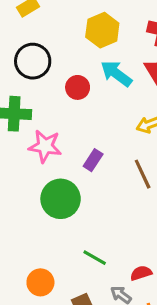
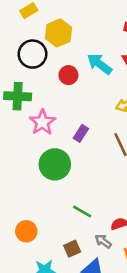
yellow hexagon: (102, 30) -> (59, 33), moved
pink star: (45, 146) -> (42, 122), turned 30
orange circle: (40, 282) -> (26, 231), moved

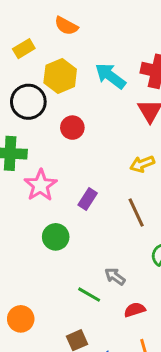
cyan arrow: (99, 64) -> (110, 76), moved
green circle: (55, 164) -> (56, 237), size x0.7
gray arrow: (103, 241) -> (115, 276), moved

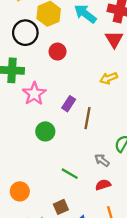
brown line: (136, 213) -> (87, 118), moved, turned 35
gray arrow: (115, 276) -> (102, 160), moved

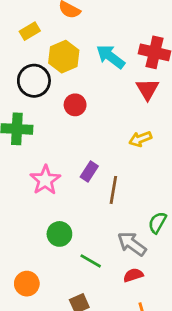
pink star: (34, 94) -> (45, 180), moved
green circle: (45, 131) -> (59, 234), moved
gray arrow: (102, 160) -> (132, 244), size x1.5

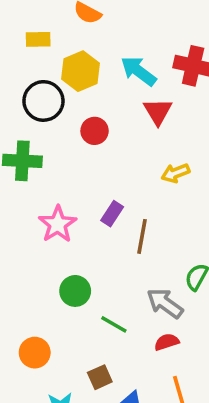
yellow rectangle: (30, 31) -> (38, 39), turned 30
red triangle: (147, 89) -> (158, 112), moved

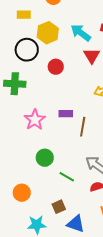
purple rectangle: (112, 214) -> (66, 114), turned 56

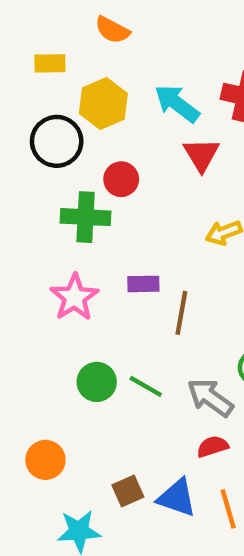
green cross: (15, 84) -> (86, 217), moved
green line: (67, 177) -> (146, 386), moved
blue triangle: (76, 224) -> (177, 498), moved

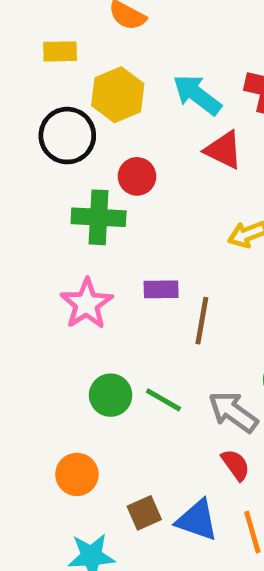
red triangle: (201, 155) -> (224, 150), turned -33
red semicircle: (213, 447) -> (236, 465), turned 72
orange circle: (45, 460) -> (77, 474), moved

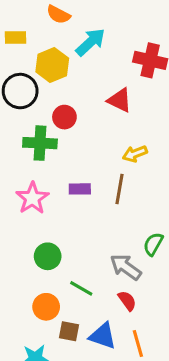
cyan arrow: (197, 95) -> (90, 42), moved, turned 100
brown line: (202, 321) -> (120, 189), moved
green line: (163, 400) -> (81, 288), moved
orange circle: (77, 474) -> (46, 307), moved
brown square: (144, 513) -> (69, 331), turned 35

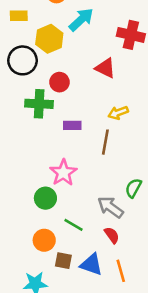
purple rectangle: (80, 189) -> (72, 125), moved
pink star: (32, 198) -> (63, 173), moved

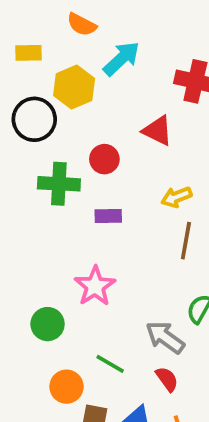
red circle: (59, 82) -> (104, 159), moved
brown line: (105, 142) -> (186, 241), moved
green circle: (45, 198) -> (48, 324), moved

